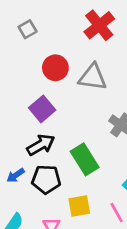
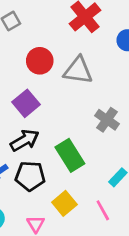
yellow square: (79, 206) -> (64, 203), turned -30

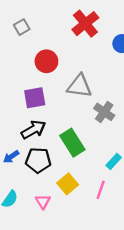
gray triangle: (78, 70) -> (79, 86), moved
purple square: (26, 103) -> (35, 98), turned 30
pink line: (103, 210) -> (101, 190), turned 48

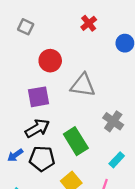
red cross: (85, 24) -> (89, 23), size x0.6
gray square: (22, 27) -> (26, 27), turned -35
gray cross: (104, 112) -> (113, 121), moved

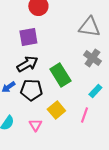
gray triangle: (83, 85) -> (89, 27), moved

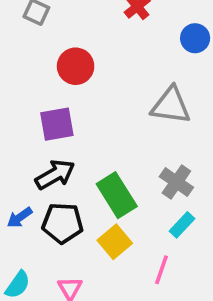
gray cross: (92, 58) -> (176, 182), moved
yellow square: (56, 110) -> (115, 242), moved

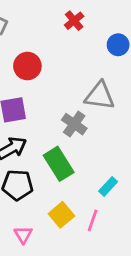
gray cross: (176, 182) -> (74, 124), moved
yellow square: (115, 242) -> (61, 215), moved

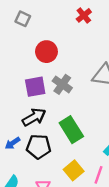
gray cross: (74, 124) -> (62, 84), moved

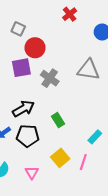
gray square: (23, 19) -> (18, 29), moved
purple square: (35, 87) -> (21, 68), moved
green rectangle: (71, 130) -> (58, 120), size x0.6

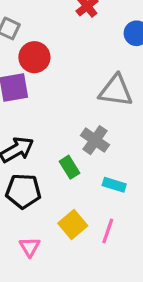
gray cross: (50, 78) -> (95, 140), moved
cyan rectangle: (95, 137) -> (114, 185), moved, turned 64

